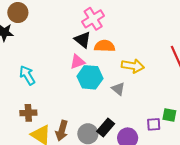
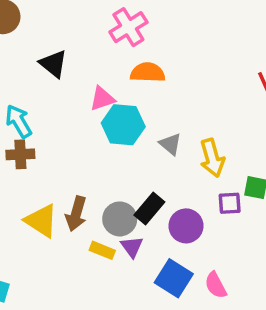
black triangle: (83, 40) -> (53, 64), moved
yellow arrow: (133, 66) -> (212, 158), moved, turned 65
brown cross: (28, 113) -> (20, 154), moved

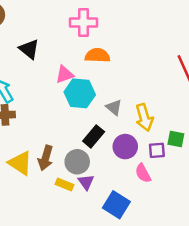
pink cross: (128, 27) -> (83, 23), turned 32
black rectangle: (149, 208) -> (94, 136), moved
purple circle: (186, 226) -> (125, 147), moved
pink semicircle: (216, 285) -> (143, 173), moved

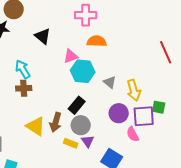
black rectangle: (94, 136) -> (77, 105), moved
purple square: (157, 150) -> (144, 116), size x1.6

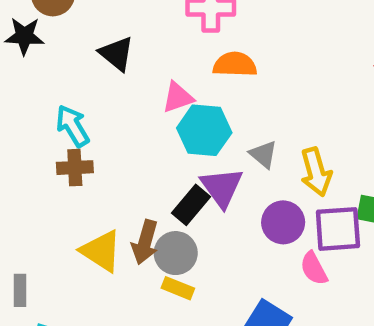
gray circle: (81, 125) -> (176, 253), moved
purple triangle: (88, 141) -> (222, 187), moved, size x1.5

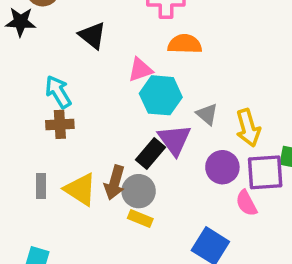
gray rectangle: (20, 290) -> (41, 186), moved

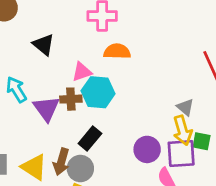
gray triangle: (207, 114) -> (185, 107), moved
brown cross: (60, 124) -> (71, 99), moved
yellow arrow: (248, 128) -> (183, 130), moved
purple triangle: (175, 140) -> (46, 109), moved

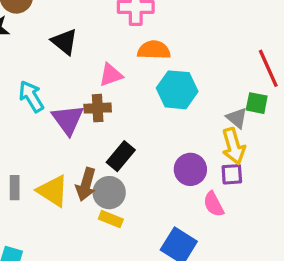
cyan hexagon: (98, 92) -> (177, 90), moved
green square: (202, 141) -> (257, 103), moved
purple square: (181, 154) -> (232, 174), size x0.6

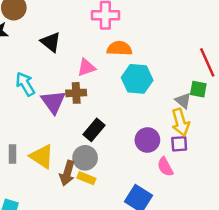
brown arrow: (86, 184) -> (67, 173), moved

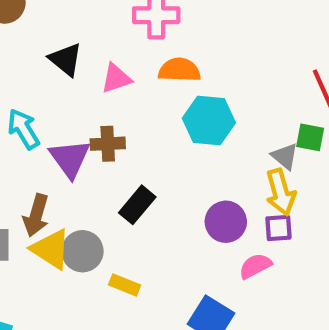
pink triangle: (86, 67) -> (116, 78), moved
gray circle: (85, 158) -> (82, 251), moved
pink semicircle: (165, 167) -> (255, 266), turned 90
brown arrow: (67, 173) -> (36, 215), moved

